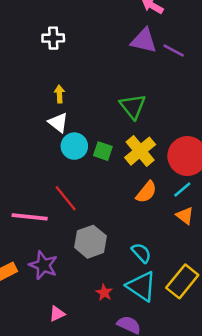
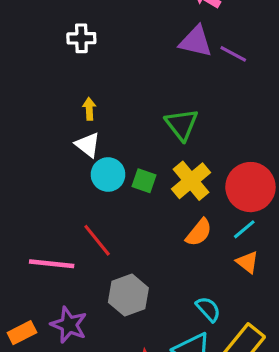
cyan semicircle: (141, 253) -> (208, 309), moved

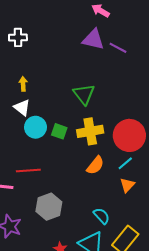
yellow cross: (191, 181) -> (90, 131), turned 30
red line: (97, 240) -> (28, 171), turned -55
orange triangle: (247, 262) -> (127, 185), turned 35

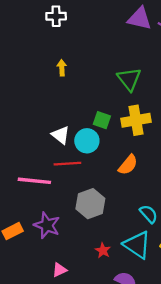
white triangle: (22, 108) -> (61, 135), moved
cyan circle: (36, 127) -> (87, 141), moved
orange semicircle: (95, 165) -> (128, 165), moved

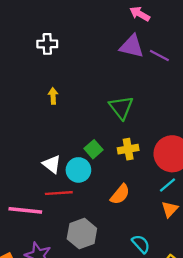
green square: (102, 120) -> (93, 149), turned 30
yellow cross: (136, 120) -> (128, 149), size x0.7

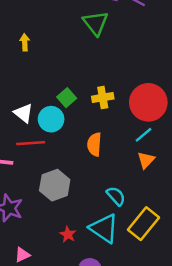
green triangle: (121, 108) -> (95, 23), moved
orange semicircle: (120, 194) -> (94, 144), turned 145

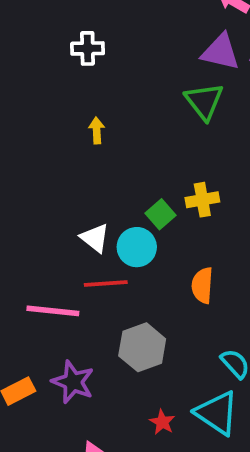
yellow cross: (103, 98) -> (202, 200), moved

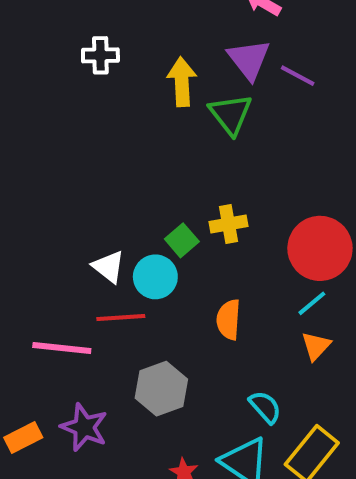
purple triangle: (221, 52) -> (249, 59), turned 39
yellow arrow: (97, 130) -> (182, 82), moved, size x1.6

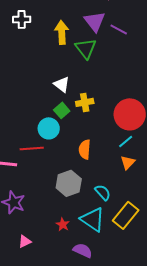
white triangle: (109, 267) -> (62, 84), moved
gray hexagon: (161, 389) -> (69, 183), moved

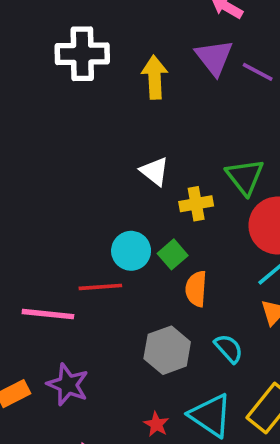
white cross: (22, 19) -> (82, 54), size x1.6
green triangle: (86, 48) -> (245, 177), moved
green square: (62, 110) -> (173, 254), moved
cyan semicircle: (103, 192) -> (229, 348), moved

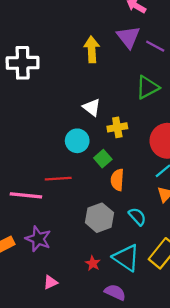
white cross: (82, 54) -> (23, 63), moved
green triangle: (245, 177) -> (147, 87), moved, turned 40
cyan circle: (131, 251) -> (77, 141), moved

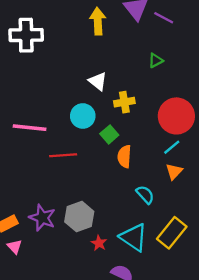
green triangle: (147, 87) -> (156, 60), size x0.6
pink line: (26, 195) -> (30, 128), moved
gray hexagon: (99, 218) -> (79, 217), moved
pink triangle: (50, 282) -> (15, 247), moved, turned -48

